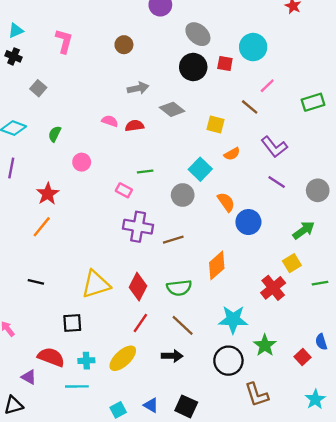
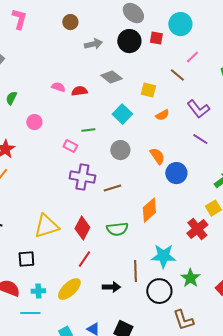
gray arrow: (138, 88) -> (93, 44), moved
cyan square: (200, 169) -> (122, 114), moved
brown line: (183, 325) -> (135, 271), moved, turned 45

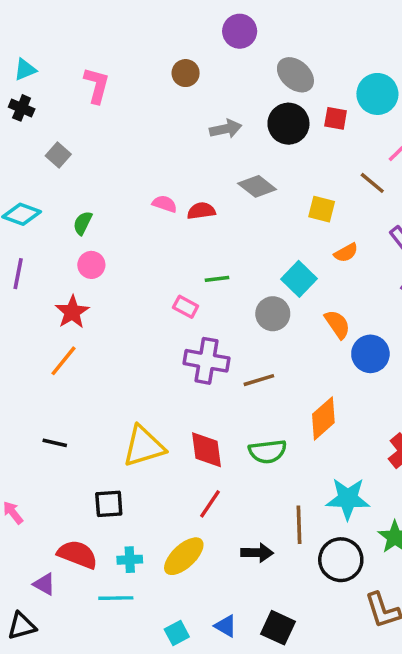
brown circle: (70, 22) -> (186, 73), moved
cyan square: (122, 114) -> (299, 279), moved
pink circle: (34, 122) -> (91, 265), moved
red diamond: (82, 228) -> (206, 450), turned -35

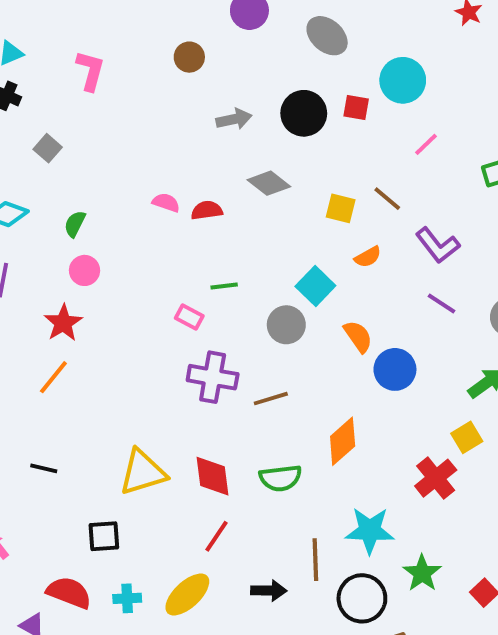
gray ellipse: (295, 75) -> (327, 36), moved
brown line: (372, 183) -> (387, 199), moved

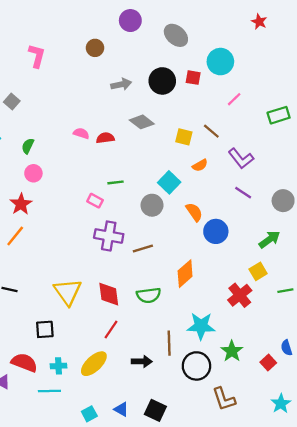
yellow triangle: (143, 472) -> (68, 292), turned -48

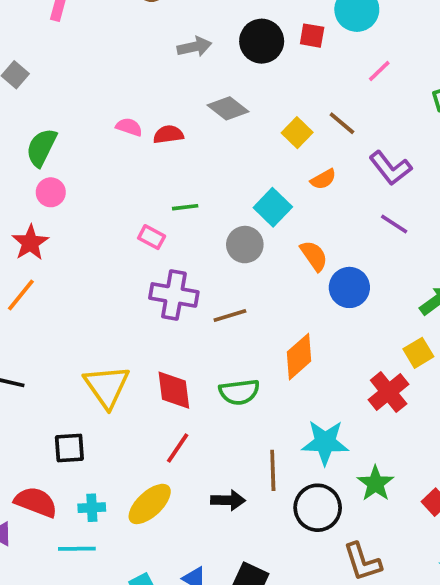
yellow square: (184, 137) -> (297, 133), turned 30
green semicircle: (28, 146) -> (41, 148), size x1.5

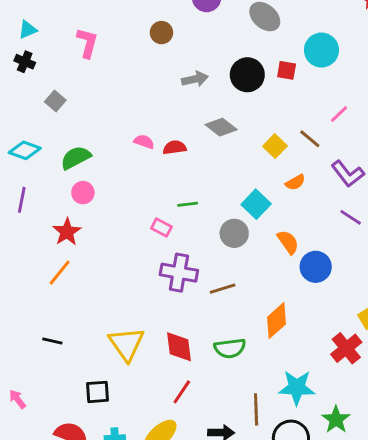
pink line: (379, 71) -> (339, 114), moved
green semicircle: (41, 148) -> (76, 158), turned 36

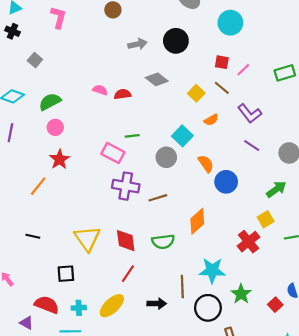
red square: (287, 70) -> (222, 62), moved
pink rectangle: (161, 228) -> (113, 153), size x1.5
red star: (67, 232) -> (60, 159), moved

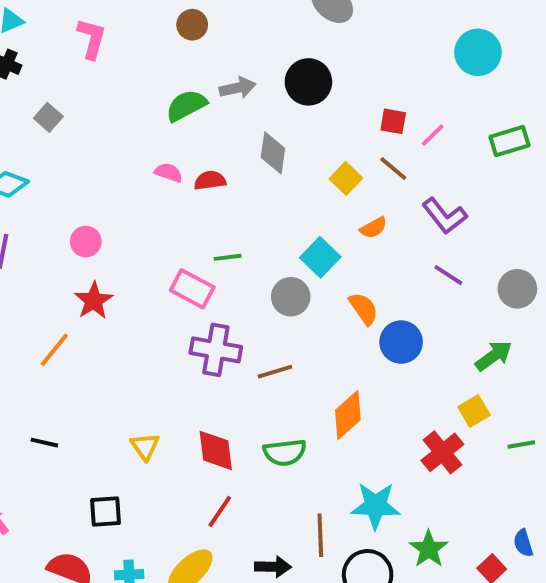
cyan circle: (230, 23) -> (478, 52), moved
gray diamond: (157, 79) -> (273, 153), turned 60
green semicircle: (50, 102) -> (186, 106), moved
yellow triangle: (87, 238) -> (145, 446), size x0.6

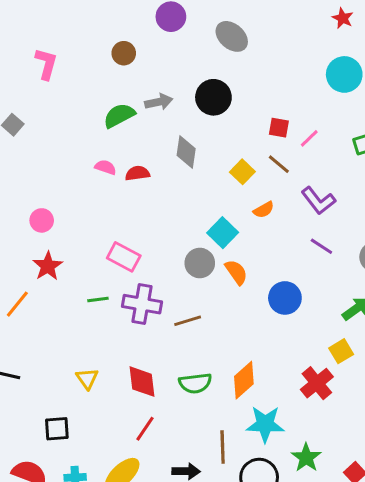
green line: (228, 257) -> (98, 299), moved
orange semicircle: (364, 309) -> (236, 272), moved
orange diamond: (348, 415) -> (244, 380), moved

